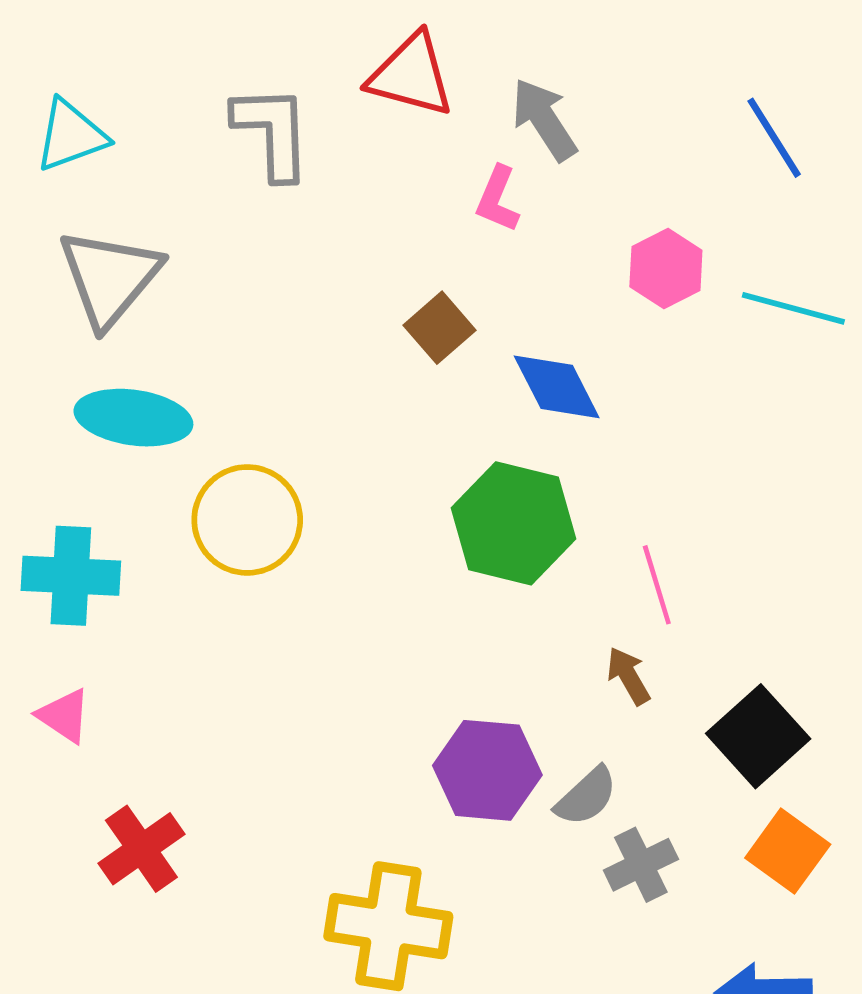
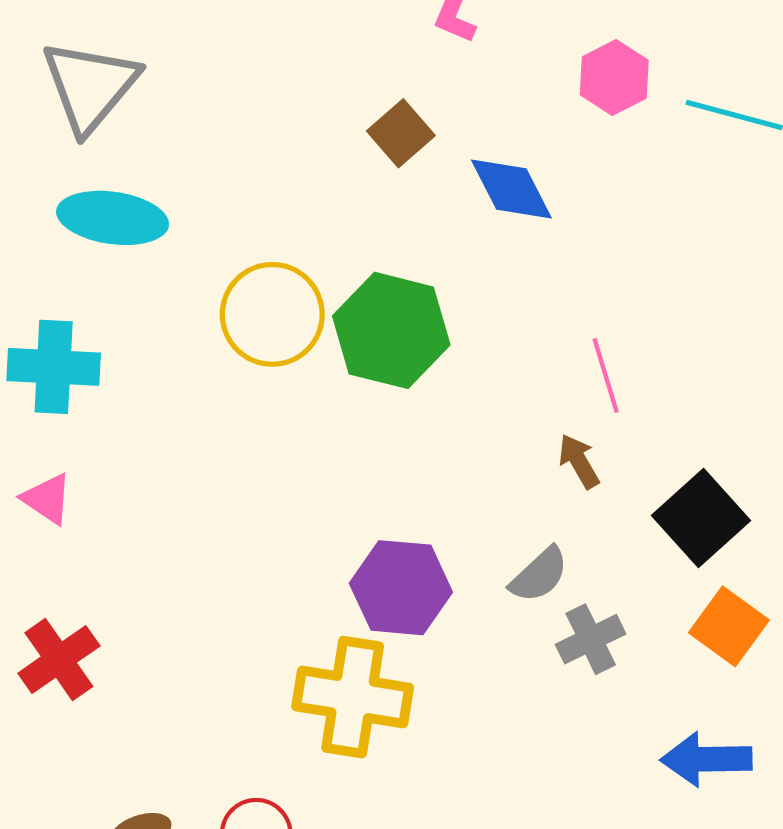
yellow circle: (247, 520) -> (272, 314), moved
green hexagon: (513, 523) -> (391, 330), moved
purple hexagon: (487, 770) -> (401, 588), moved
red cross: (141, 849) -> (59, 660), moved

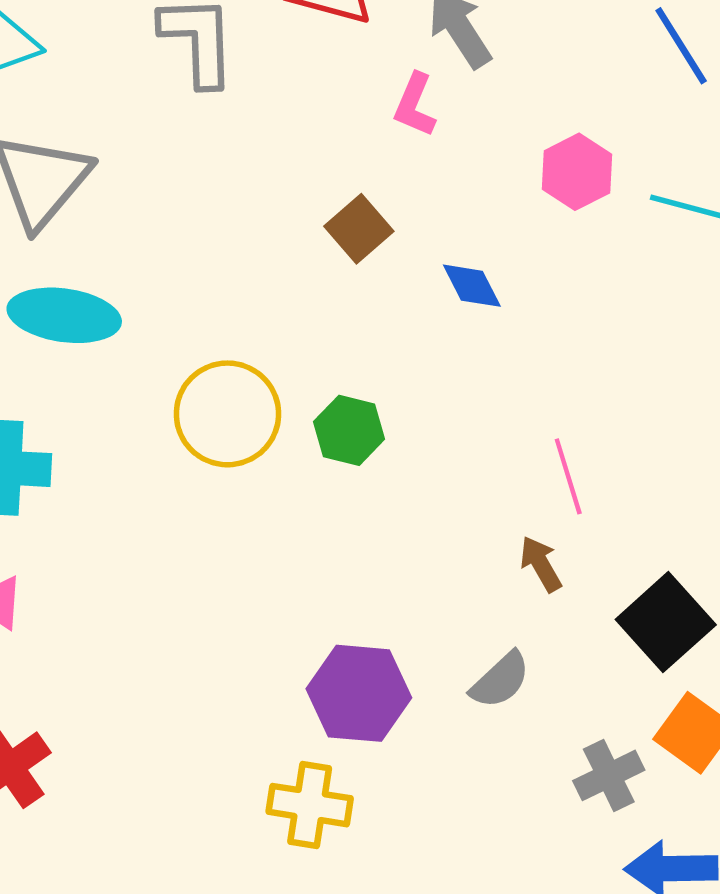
blue diamond: (511, 189) -> (472, 286), size x0.7
green hexagon: (391, 330) -> (349, 430), size x0.6
gray cross: (591, 639) -> (609, 775), moved
yellow cross: (353, 697) -> (310, 805), size x0.7

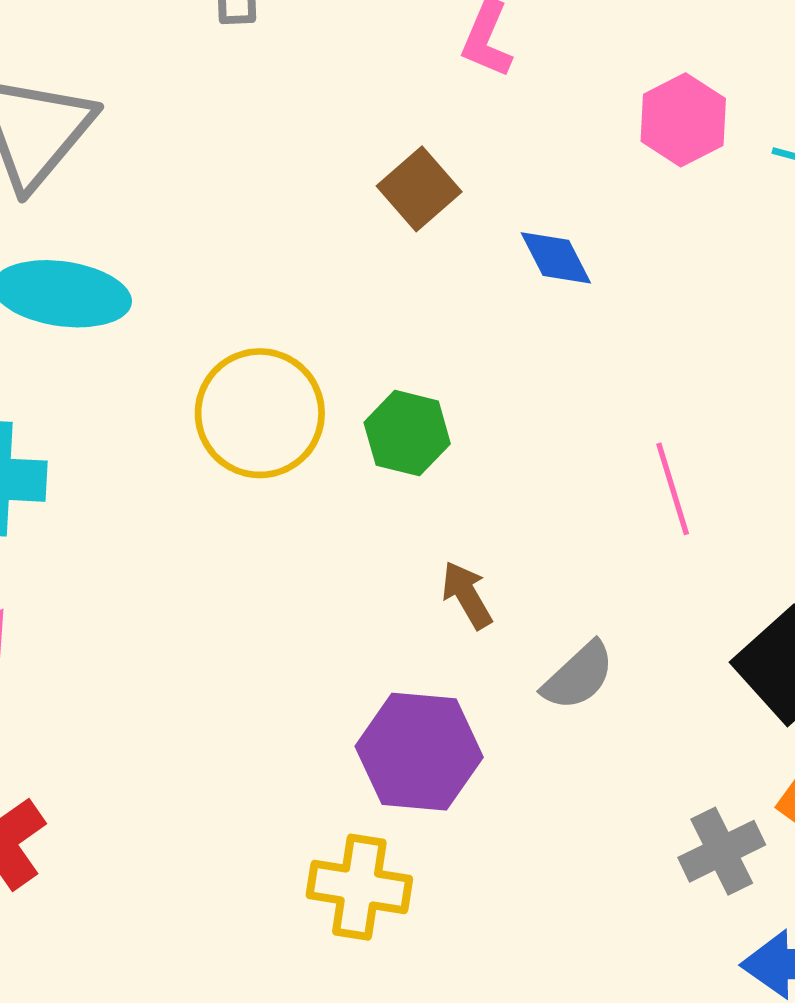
brown arrow: (541, 564) -> (467, 595), moved
gray semicircle: (500, 680) -> (578, 676), moved

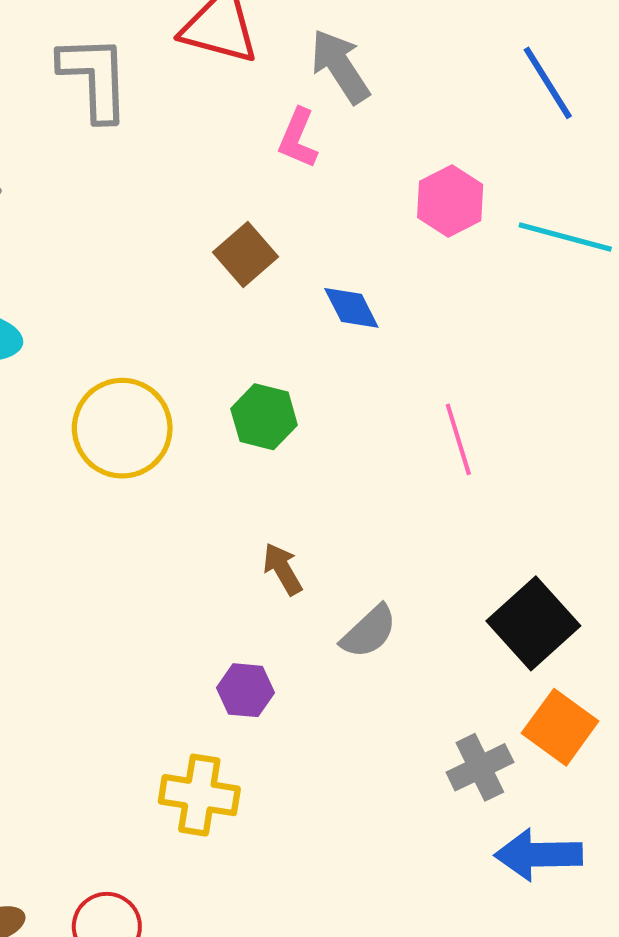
green hexagon: (407, 433) -> (264, 417), moved
pink line: (673, 489) -> (458, 439), moved
purple hexagon: (419, 752) -> (246, 690), size x0.6

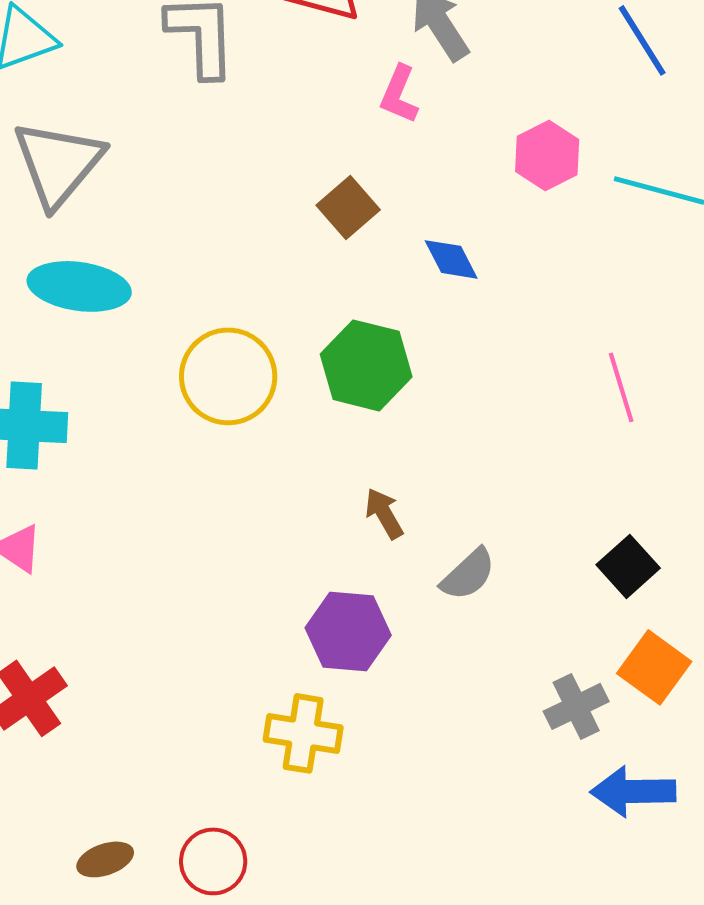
green hexagon: (264, 417) -> (366, 365), size x1.4
pink line: (458, 439) -> (621, 387), moved
black square: (533, 623) -> (628, 566), size x0.7
purple hexagon: (246, 690) -> (348, 631), size x1.5

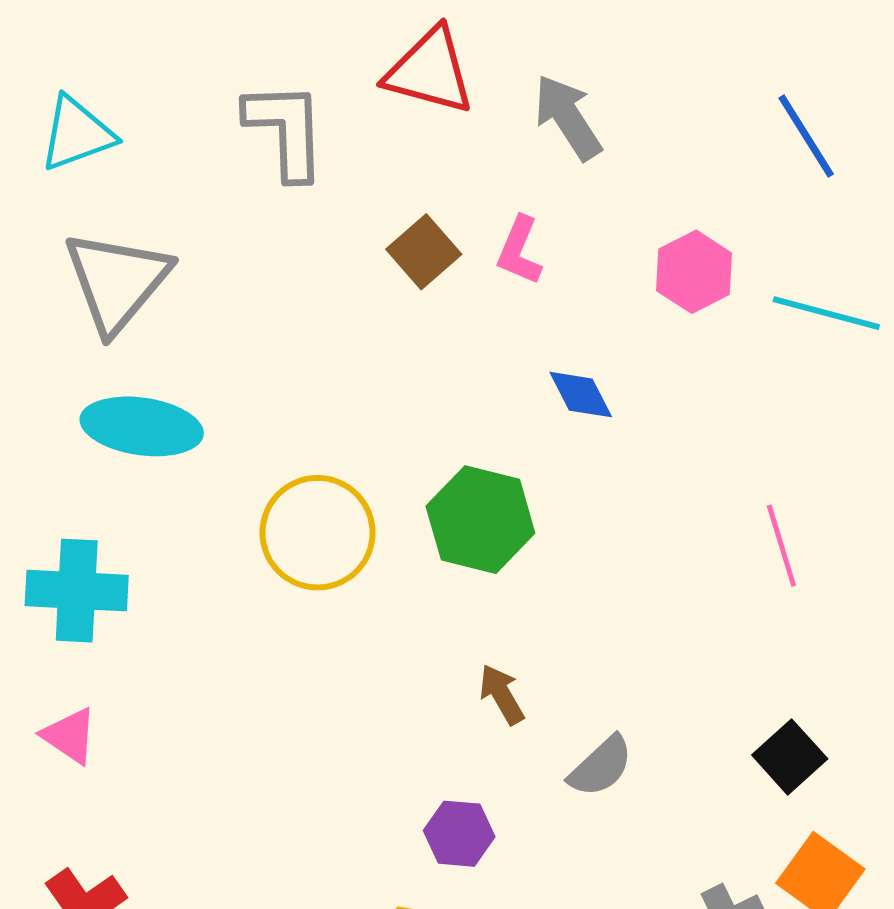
pink L-shape: (399, 94) -> (519, 251), moved
brown square: (348, 207) -> (424, 252), moved
purple hexagon: (348, 631) -> (459, 834), size x0.7

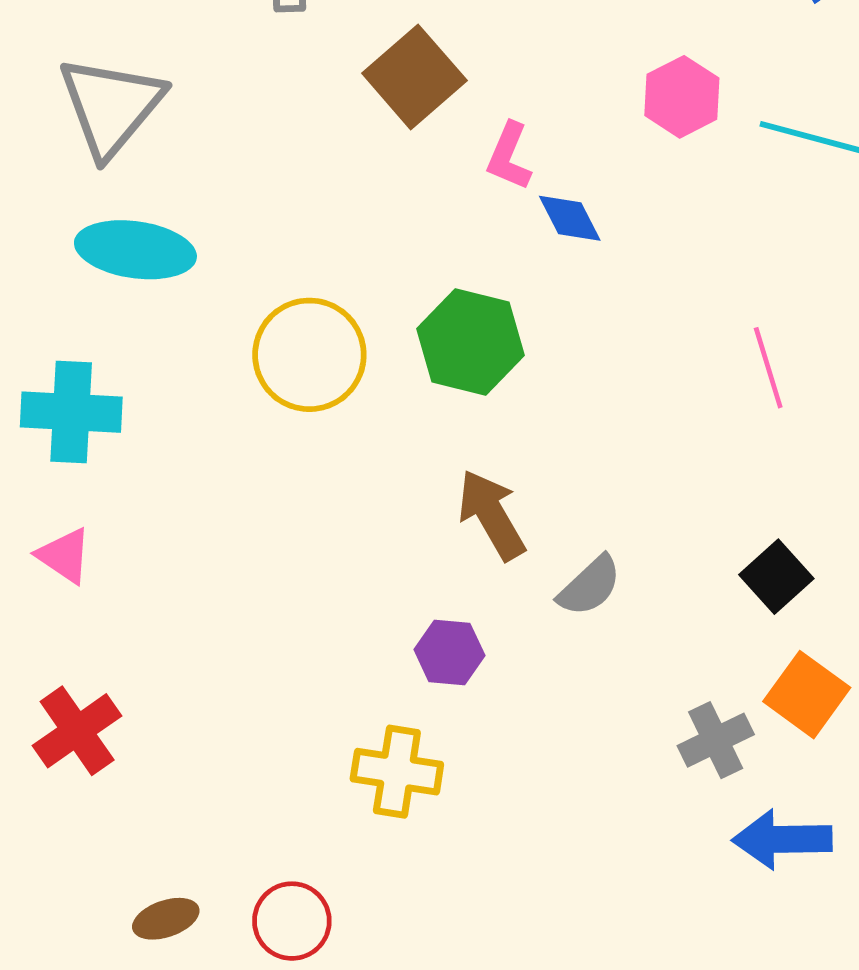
pink L-shape: (519, 251) -> (509, 156), moved
brown square: (424, 252) -> (414, 77), size x1.4
brown arrow: (502, 694) -> (492, 515), size x1.5

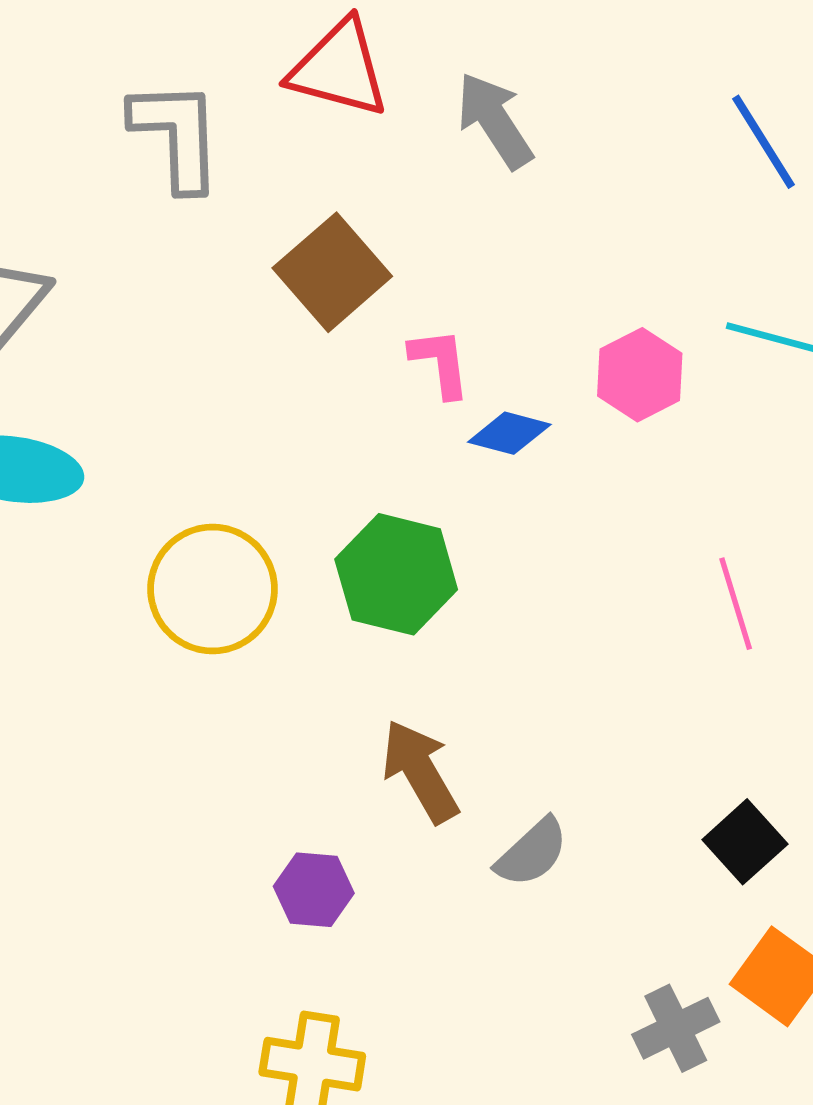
pink hexagon: (682, 97) -> (640, 375), moved
pink L-shape: (509, 156) -> (440, 363), turned 150
blue diamond: (570, 218) -> (509, 433), turned -48
purple hexagon: (449, 653) -> (314, 890), moved

